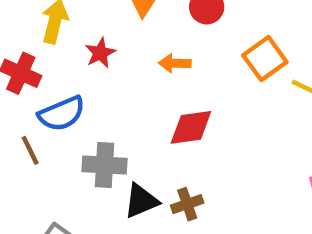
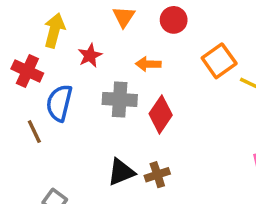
blue semicircle: (62, 114) -> (59, 103), turned 126
red diamond: (191, 127) -> (161, 114), turned -48
gray cross: (104, 165) -> (120, 99), moved

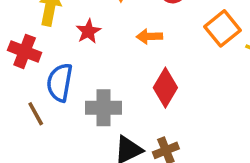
gray cross: (120, 99) -> (104, 108), moved

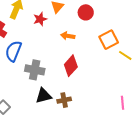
red star: (88, 31) -> (40, 19), moved

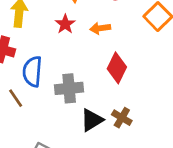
red star: (40, 19) -> (65, 24), moved
brown cross: (64, 100) -> (122, 118), turned -32

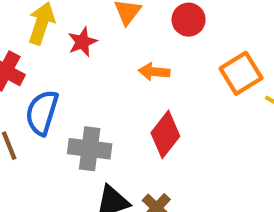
red star: (65, 24) -> (82, 42), moved

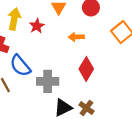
blue semicircle: (42, 113) -> (20, 66), turned -50

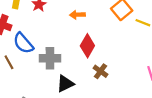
brown cross: (86, 108) -> (100, 71), moved

